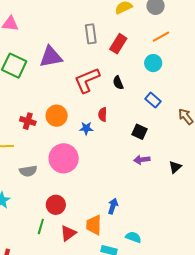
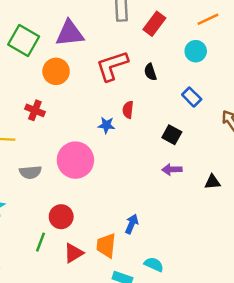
orange circle: (57, 116) -> (56, 71), moved
black triangle: (175, 167) -> (212, 182), turned 32

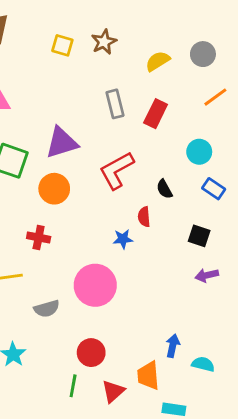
cyan circle: (196, 51) -> (199, 152), moved
black semicircle: (150, 72) -> (164, 189), moved
cyan semicircle: (154, 264) -> (203, 364), moved

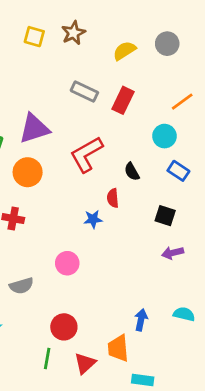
orange line: (215, 97) -> (182, 102), moved
gray rectangle: (115, 104) -> (84, 92), turned -50
pink circle: (95, 285) -> (67, 263), size x0.6
cyan semicircle: (203, 364) -> (184, 314), moved

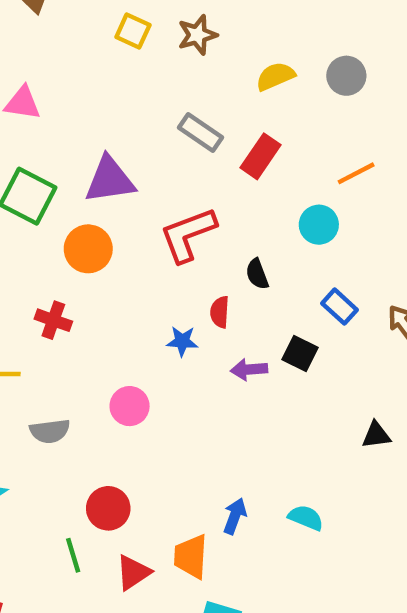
blue rectangle: (178, 171) -> (339, 307), moved
purple arrow: (173, 253) -> (249, 370), moved
green line: (47, 359) -> (73, 555), turned -35

